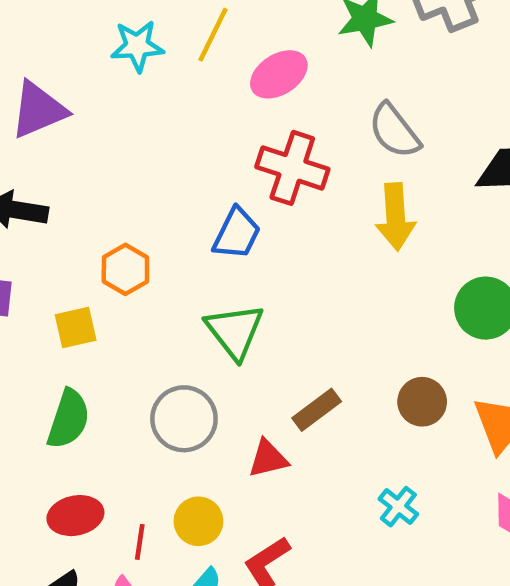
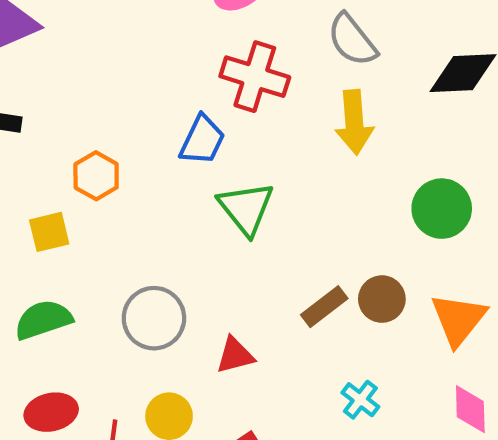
green triangle: (235, 331) -> (246, 208), moved
brown rectangle: (317, 410) -> (324, 307), moved
green semicircle: (68, 419) -> (43, 320), turned -126

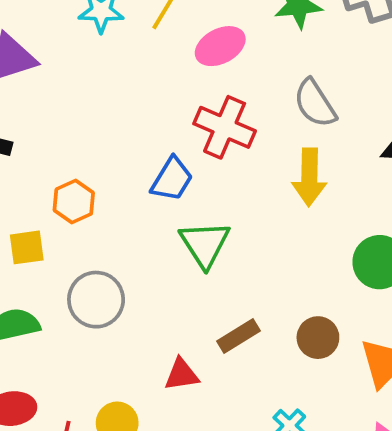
brown rectangle: (324, 307) -> (239, 336), moved
gray circle: (154, 318) -> (96, 300), moved

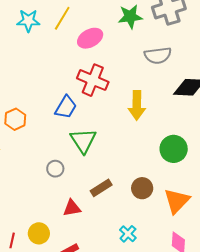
gray semicircle: (315, 103) -> (158, 55), moved, turned -64
gray circle: (96, 300) -> (55, 169), moved, size x0.6

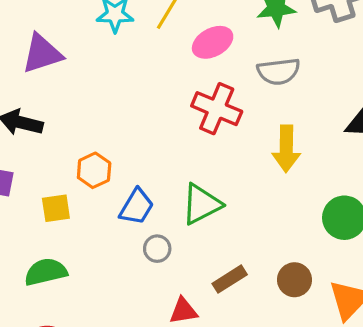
gray semicircle: (158, 55) -> (279, 71), moved
blue trapezoid: (66, 107) -> (137, 207), moved
green triangle: (83, 141) -> (201, 204), turned 36

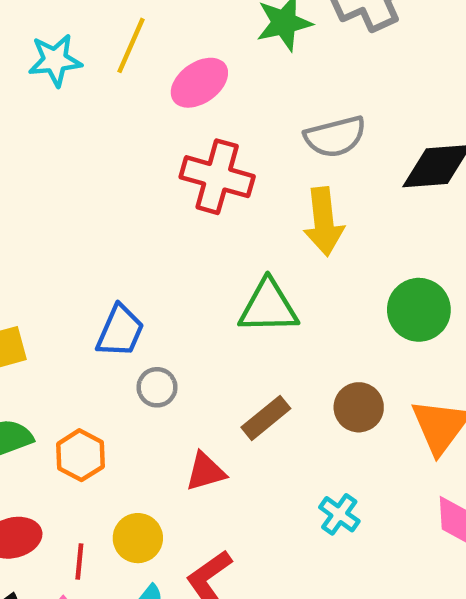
gray semicircle: (279, 71) -> (335, 137), moved
orange hexagon: (94, 170) -> (80, 455), moved
green triangle: (201, 204) -> (268, 307), moved, turned 33

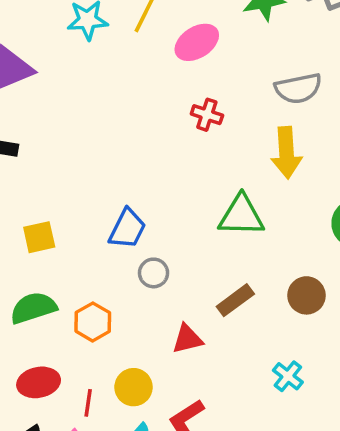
red cross: (217, 177) -> (207, 115), size x0.6

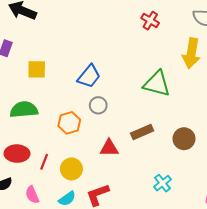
orange hexagon: (93, 322) -> (69, 123), moved
red line: (88, 403) -> (44, 162), moved

